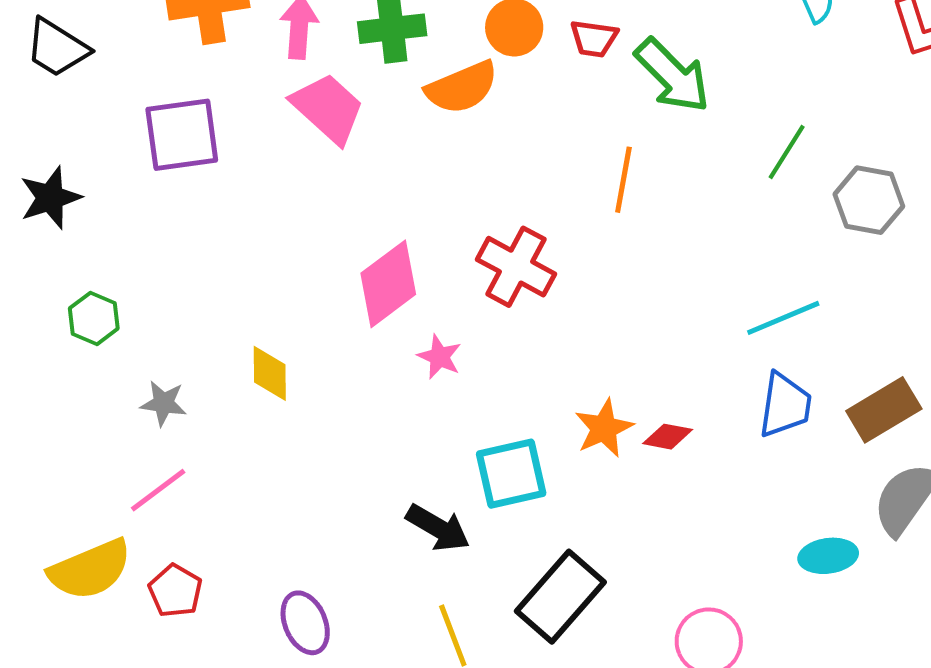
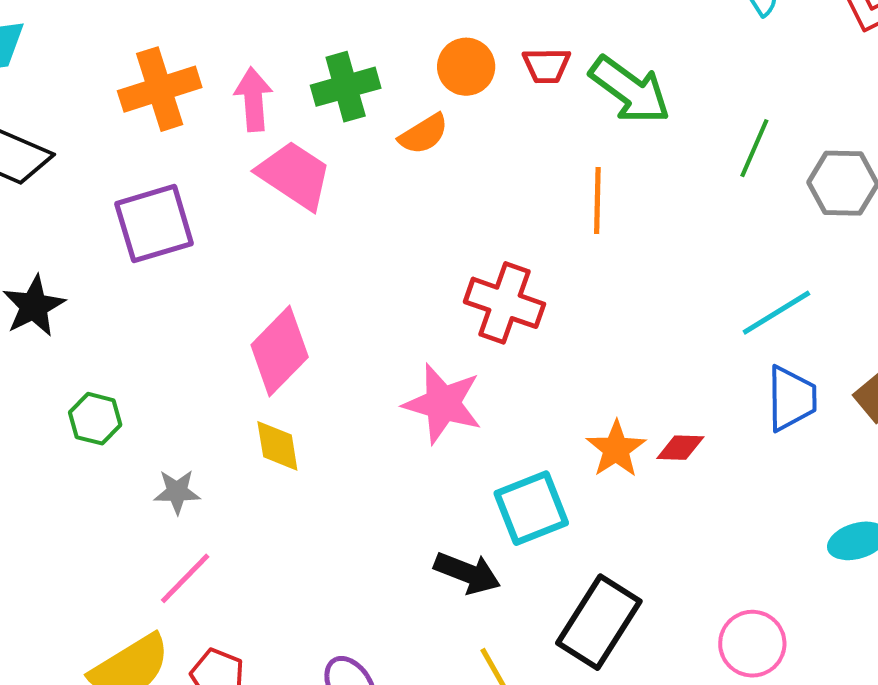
orange semicircle: (462, 87) -> (424, 134), size x0.7
pink diamond: (388, 284) -> (280, 351), moved
pink star: (440, 357) -> (443, 404), size x1.8

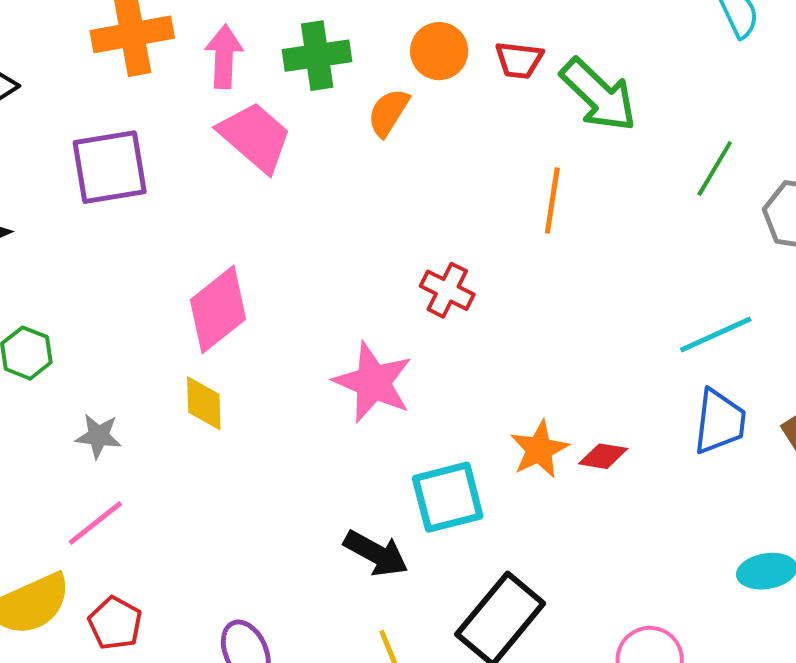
orange semicircle: (424, 134) -> (388, 112), turned 146
red cross: (505, 303) -> (447, 290), size x0.7

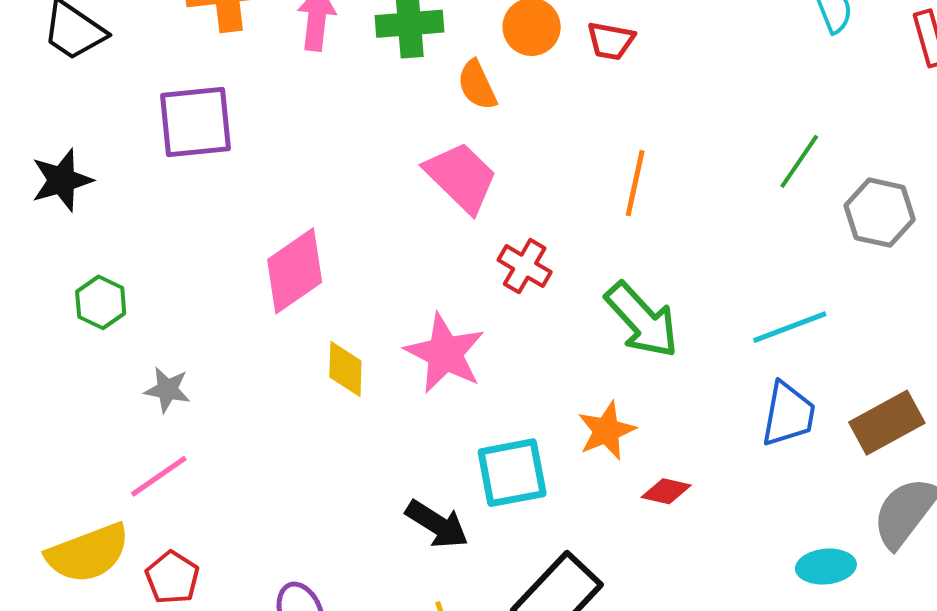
green arrow: (599, 95) -> (642, 320), moved
orange semicircle: (388, 112) -> (477, 85), turned -60
pink trapezoid: (255, 137) -> (461, 177), moved
yellow diamond: (204, 403) -> (345, 369), moved
red diamond: (603, 456) -> (666, 491), moved

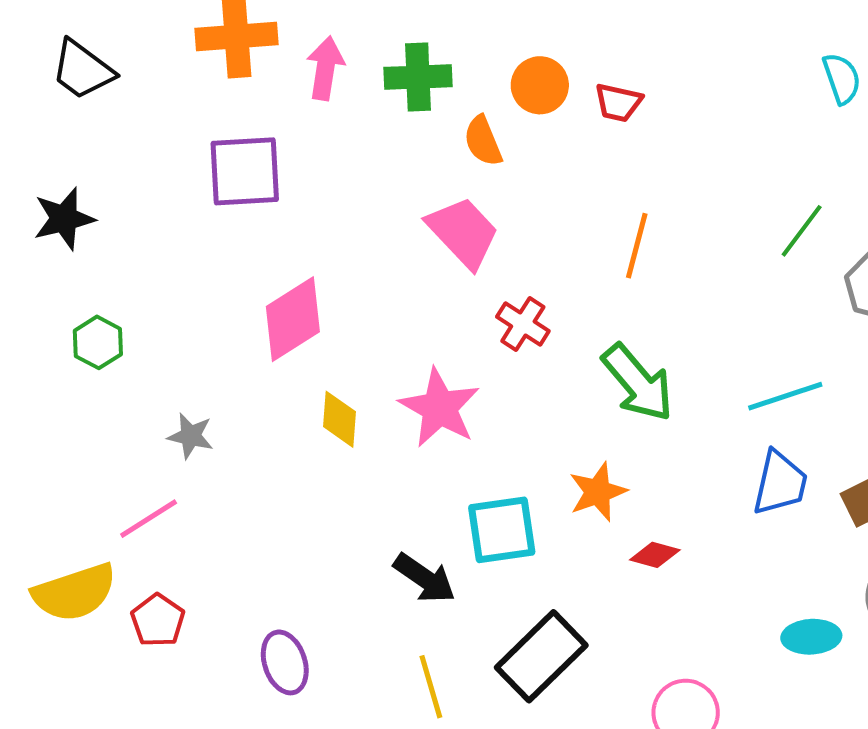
purple square: (195, 122) -> (245, 171), moved
gray star: (167, 390) -> (191, 436), moved

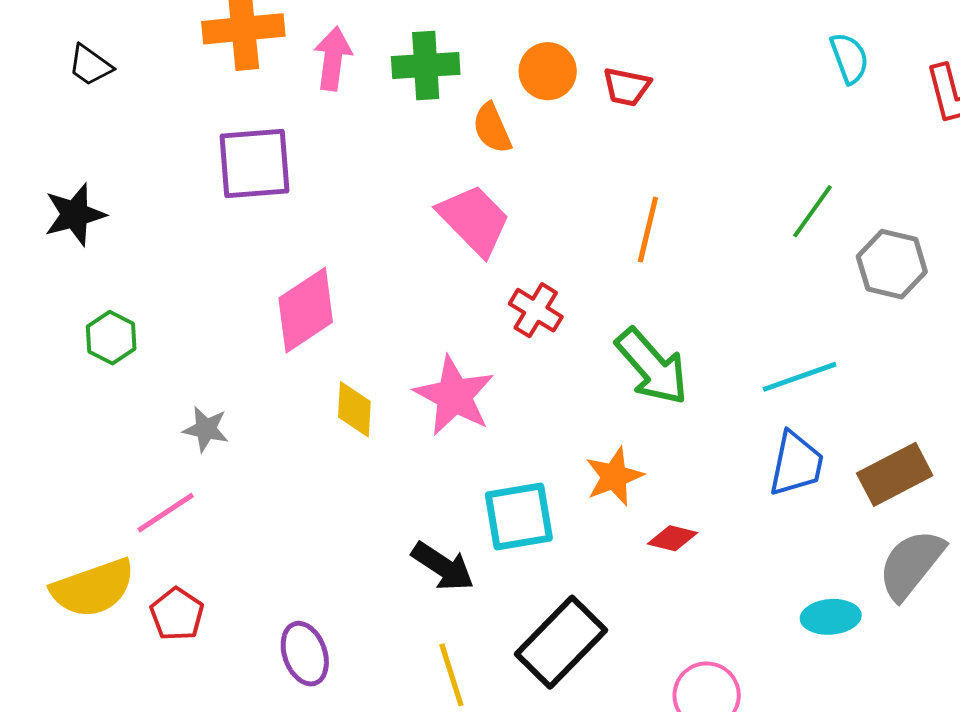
black trapezoid: (82, 70) -> (90, 65), size x0.7

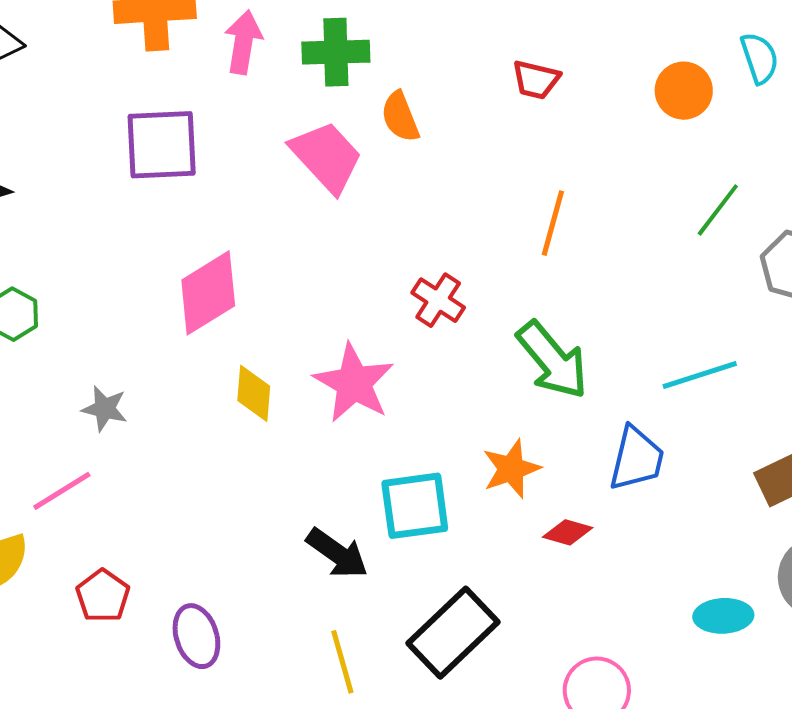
orange circle: (548, 71) -> (684, 91), moved
pink trapezoid: (474, 220) -> (326, 157), moved
blue trapezoid: (796, 464) -> (637, 459), moved
red pentagon: (177, 614) -> (103, 596), moved

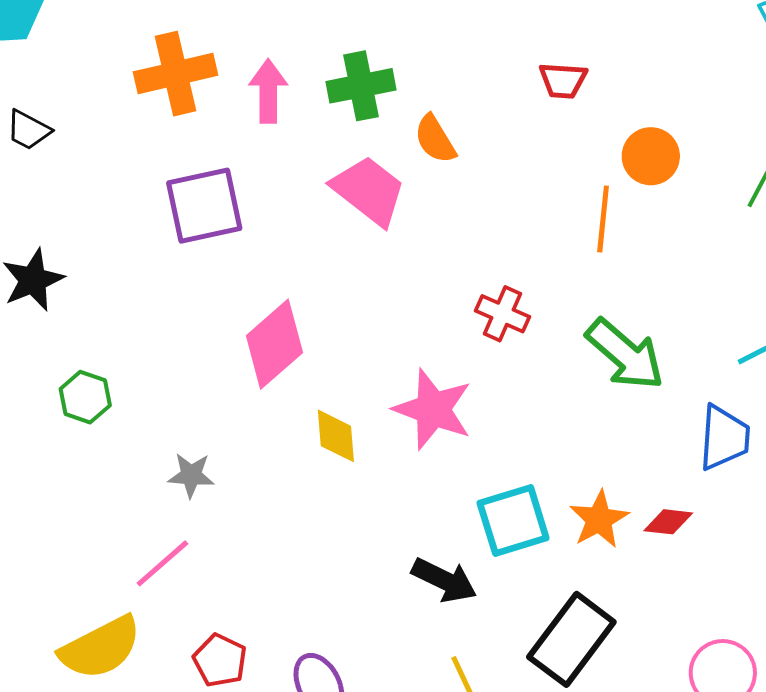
orange circle: (684, 91) -> (651, 156), moved
orange star: (511, 469) -> (599, 519), moved

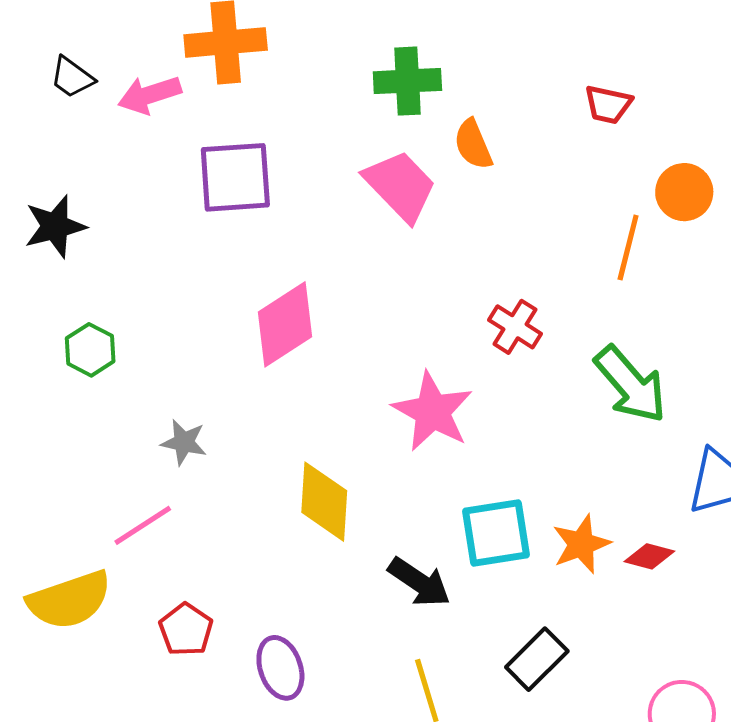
pink arrow: (268, 91) -> (150, 95), moved, turned -116
yellow diamond: (336, 436) -> (324, 502), moved, size x1.4
black rectangle: (571, 639) -> (537, 659), size x0.7

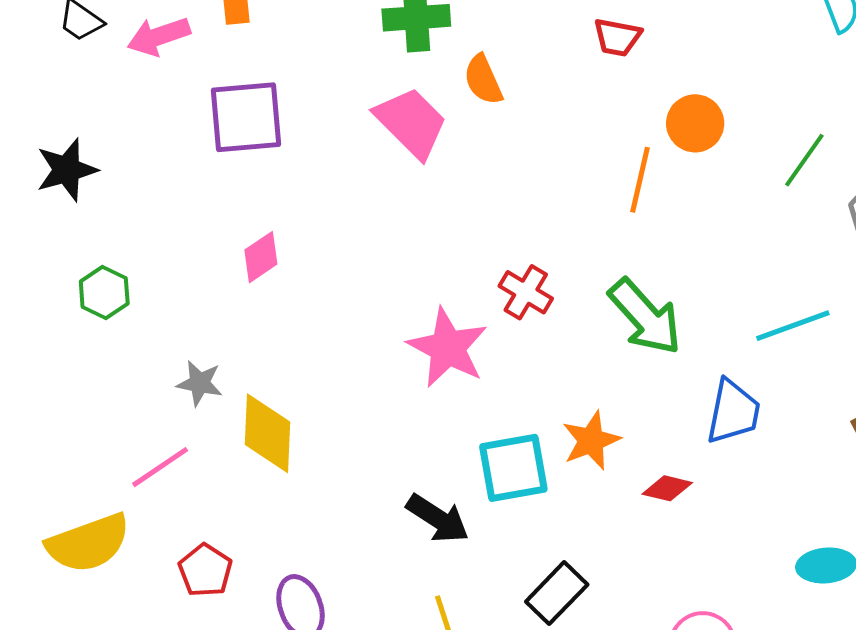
pink diamond: (285, 324) -> (261, 257), moved, size x0.6
red cross: (515, 327) -> (526, 292), moved
yellow diamond: (324, 502) -> (267, 433), moved
orange star: (581, 544) -> (591, 441), moved

